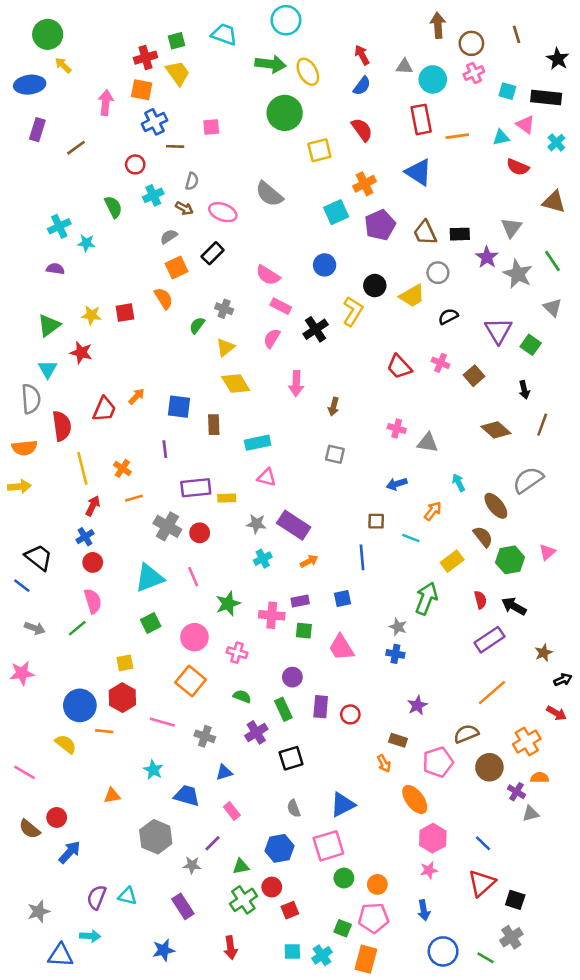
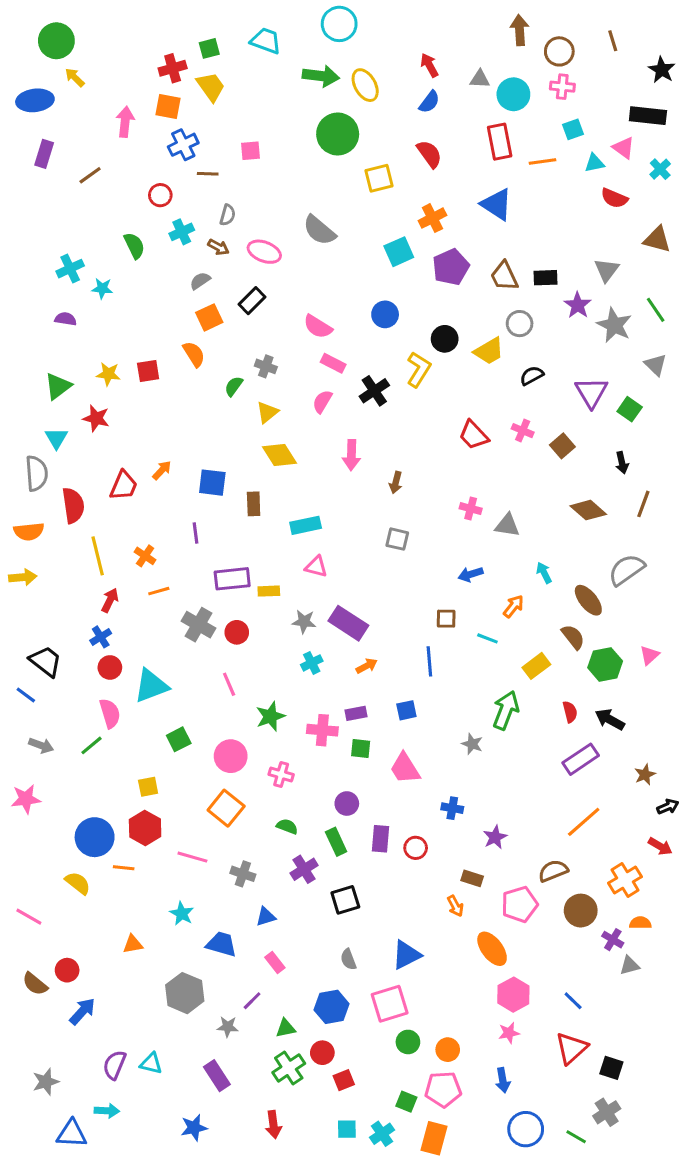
pink cross: (474, 73) -> (562, 87), turned 30
cyan square: (507, 91) -> (573, 129), moved, turned -36
cyan triangle: (149, 578) -> (151, 686), moved
blue cross: (395, 654) -> (452, 808), moved

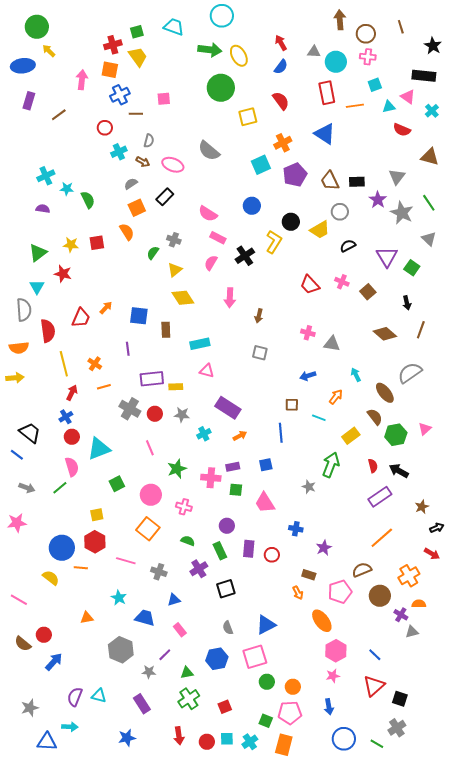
green semicircle: (134, 246) -> (88, 200), moved
gray star: (304, 622) -> (182, 415), moved
red circle: (322, 1053) -> (207, 742), moved

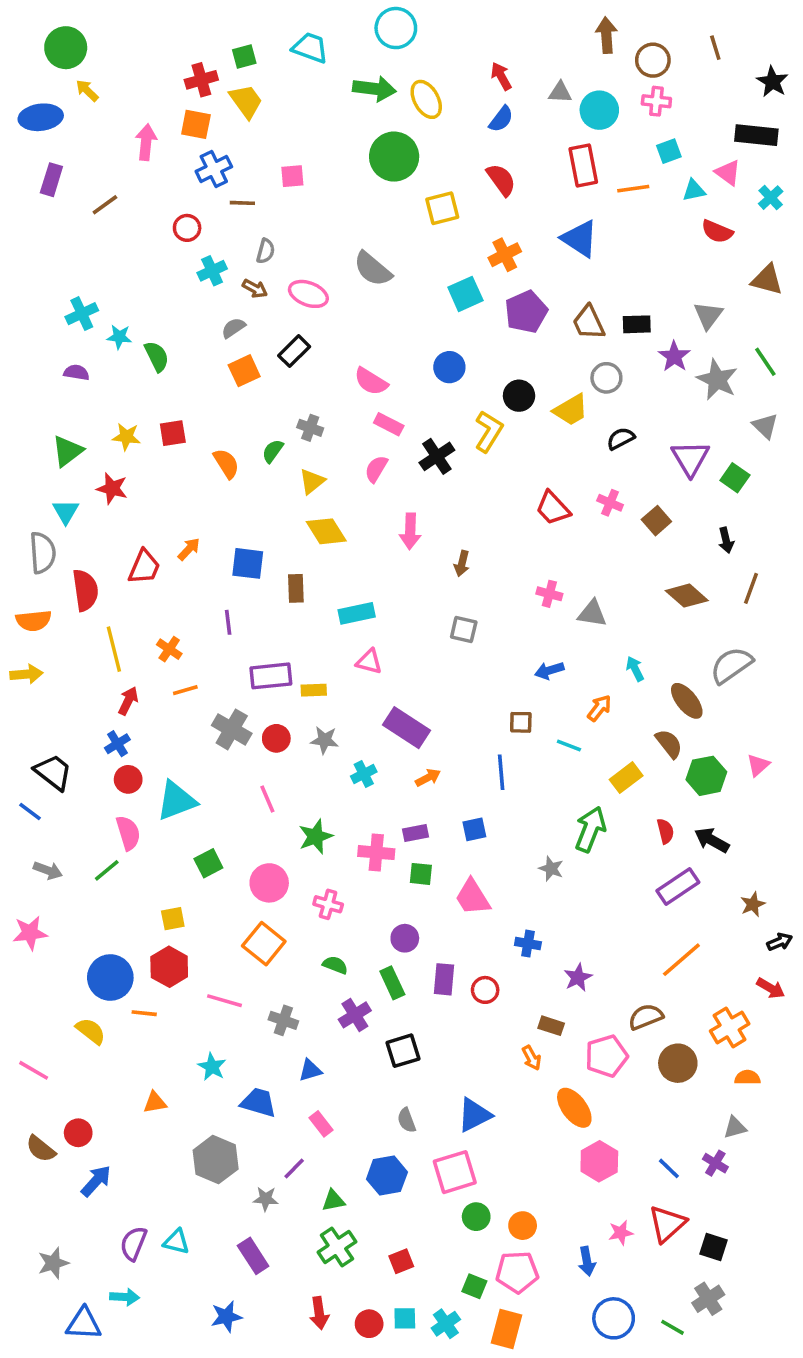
orange semicircle: (127, 232) -> (226, 463), moved
purple cross: (401, 615) -> (715, 1163), moved
pink star: (333, 676) -> (621, 1233), moved

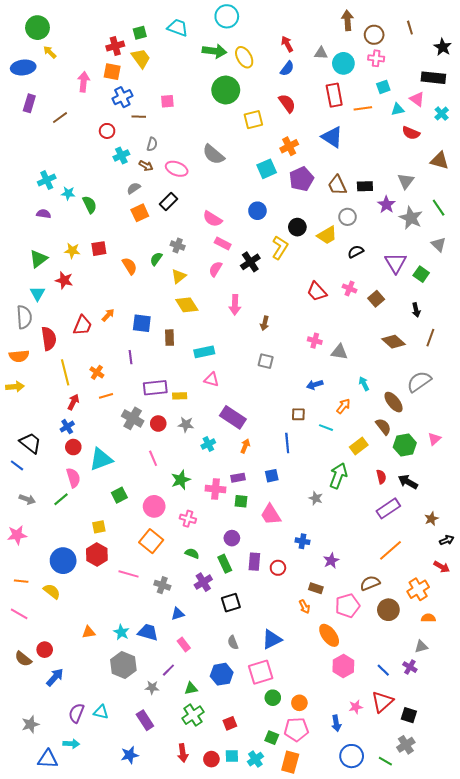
orange arrow: (428, 778) -> (245, 446), turned -40
orange line: (144, 1013) -> (21, 581), moved
cyan star: (212, 1067) -> (121, 632), moved

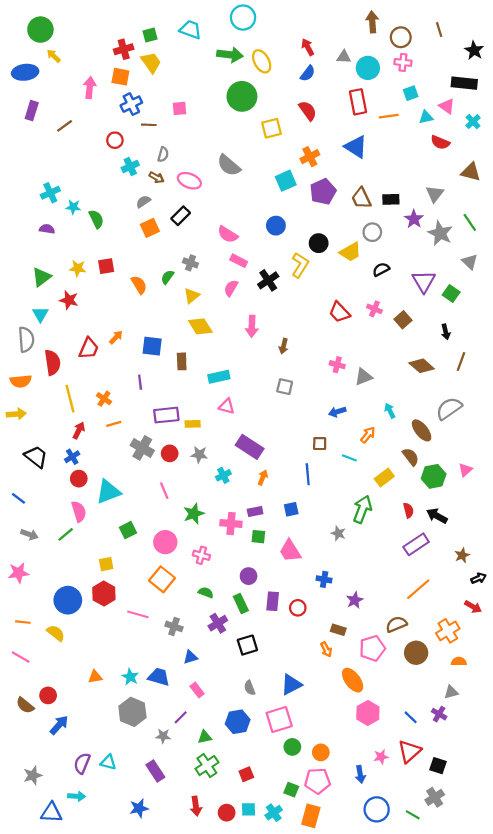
gray triangle: (339, 352) -> (364, 377), turned -30
black trapezoid: (30, 443) -> (36, 457), moved

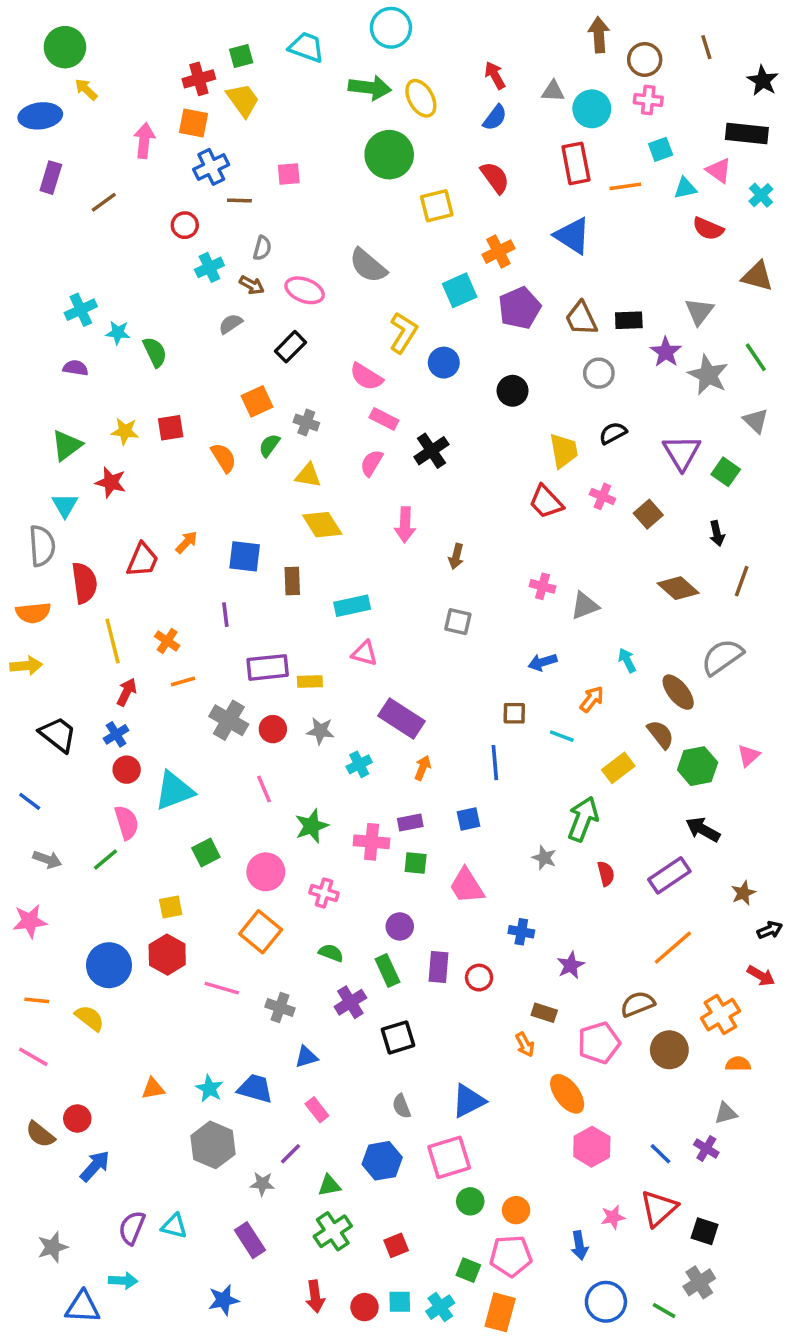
orange square: (150, 228) -> (257, 401), moved
yellow trapezoid: (350, 252) -> (564, 451), moved, turned -70
yellow L-shape: (300, 265) -> (403, 333), moved
yellow triangle: (192, 296) -> (308, 475), turned 49
red semicircle: (408, 510) -> (606, 874), moved

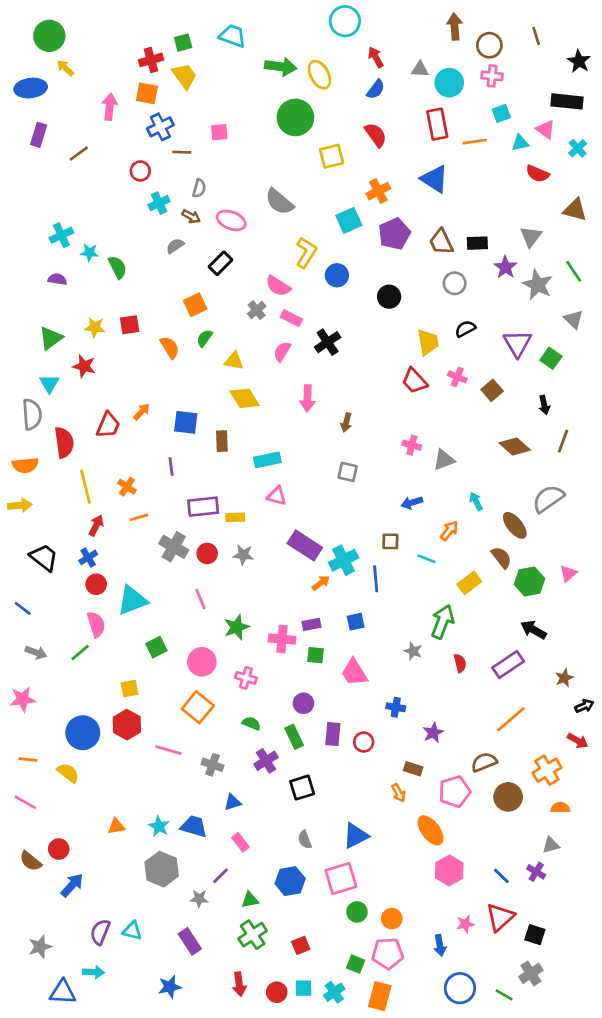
cyan circle: (391, 28) -> (345, 21), moved
gray cross: (306, 422) -> (257, 310), moved, turned 30
cyan cross: (359, 764) -> (344, 560), moved, size x1.5
orange arrow: (423, 768) -> (321, 583), turned 30

